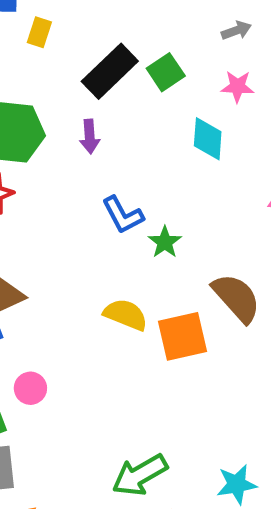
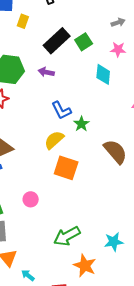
purple arrow: (90, 137) -> (46, 72), turned 105
yellow semicircle: (126, 315) -> (54, 140), moved, turned -65
orange square: (182, 336) -> (66, 168), moved, turned 30
pink circle: (30, 388) -> (31, 199), moved

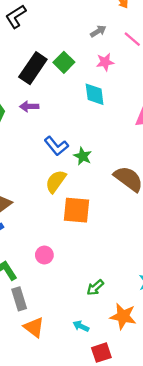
green arrow: (67, 236) -> (95, 287), size x0.6
cyan arrow: (28, 275) -> (81, 326), moved

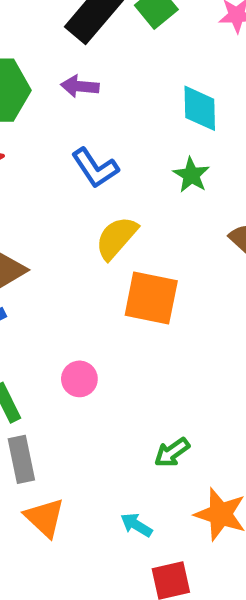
cyan diamond: (95, 94) -> (200, 108), moved
blue L-shape: (56, 146) -> (95, 168), moved
green star: (83, 156) -> (191, 175), moved

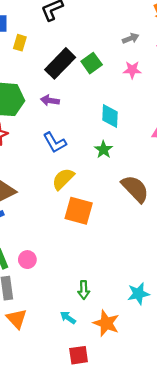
pink circle: (79, 379) -> (27, 260), moved
green arrow: (172, 452) -> (84, 290), turned -60
cyan arrow: (136, 525) -> (68, 318), moved

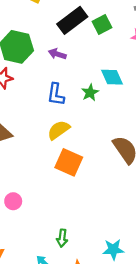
cyan diamond: (110, 116) -> (112, 77), turned -35
blue L-shape: (55, 143) -> (56, 94), turned 30
green star: (103, 150) -> (90, 93), moved

